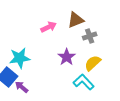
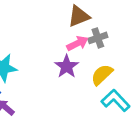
pink arrow: (49, 27) -> (77, 43), moved
cyan L-shape: (84, 82) -> (116, 100), moved

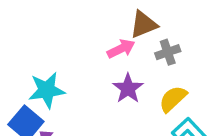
pink arrow: (77, 43) -> (121, 49), moved

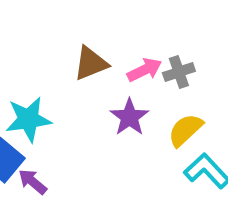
brown triangle: (144, 24) -> (91, 63), moved
pink arrow: (121, 49) -> (144, 70), moved

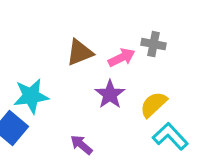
gray cross: (179, 72) -> (154, 44), moved, turned 30
purple arrow: (33, 182) -> (81, 145), moved

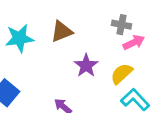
pink arrow: (122, 57) -> (134, 42), moved
cyan star: (31, 96) -> (19, 38), moved

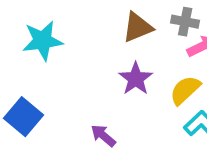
brown triangle: (62, 31) -> (138, 27), moved

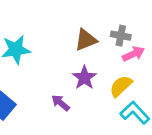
purple arrow: (103, 136) -> (61, 103), moved

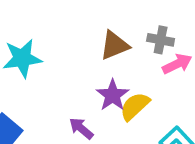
yellow semicircle: (121, 86) -> (135, 106), moved

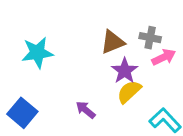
purple star: (113, 95) -> (125, 71), moved

